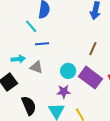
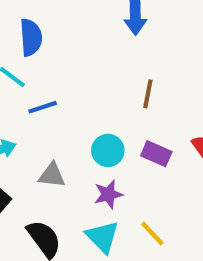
gray triangle: (36, 67) -> (52, 175), moved
purple rectangle: (90, 78) -> (156, 154), size x0.6

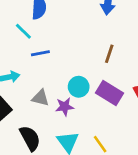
purple rectangle: (156, 154) -> (110, 93), size x1.4
purple star: (108, 194) -> (65, 107), moved

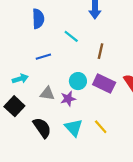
cyan line: (23, 31) -> (71, 36), moved

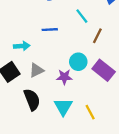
brown line: (100, 51) -> (97, 36), moved
gray triangle: (47, 94) -> (37, 70), moved, turned -48

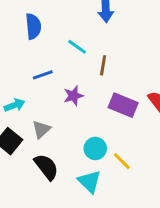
cyan circle: (78, 62) -> (95, 148), moved
purple star: (64, 77) -> (73, 96), moved
cyan triangle: (63, 107) -> (89, 182), moved

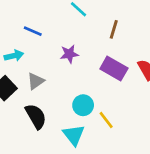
brown line: (103, 65) -> (114, 29), moved
blue line: (43, 75) -> (33, 31), moved, turned 36

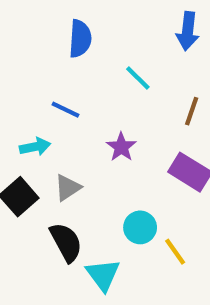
purple star: (69, 54) -> (121, 147), turned -30
cyan triangle: (74, 135) -> (103, 275), moved

